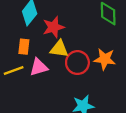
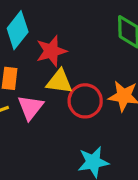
pink triangle: (39, 67) -> (30, 107), turned -36

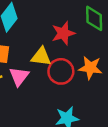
red star: (51, 51) -> (63, 33), moved

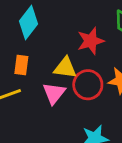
pink triangle: (19, 76) -> (54, 93), moved

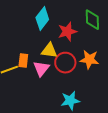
cyan diamond: (28, 23) -> (42, 19), moved
orange rectangle: (21, 65) -> (23, 61), moved

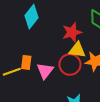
cyan diamond: (42, 19) -> (31, 17), moved
yellow triangle: (49, 51) -> (77, 50), moved

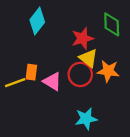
yellow triangle: (77, 50) -> (88, 58), turned 30
pink triangle: (45, 71) -> (52, 81), turned -36

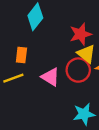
orange rectangle: (31, 72) -> (21, 55), moved

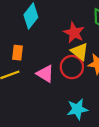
red star: (81, 34) -> (74, 33), turned -30

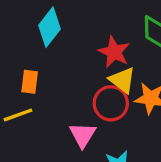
pink triangle: (45, 74) -> (83, 135), moved, turned 30

